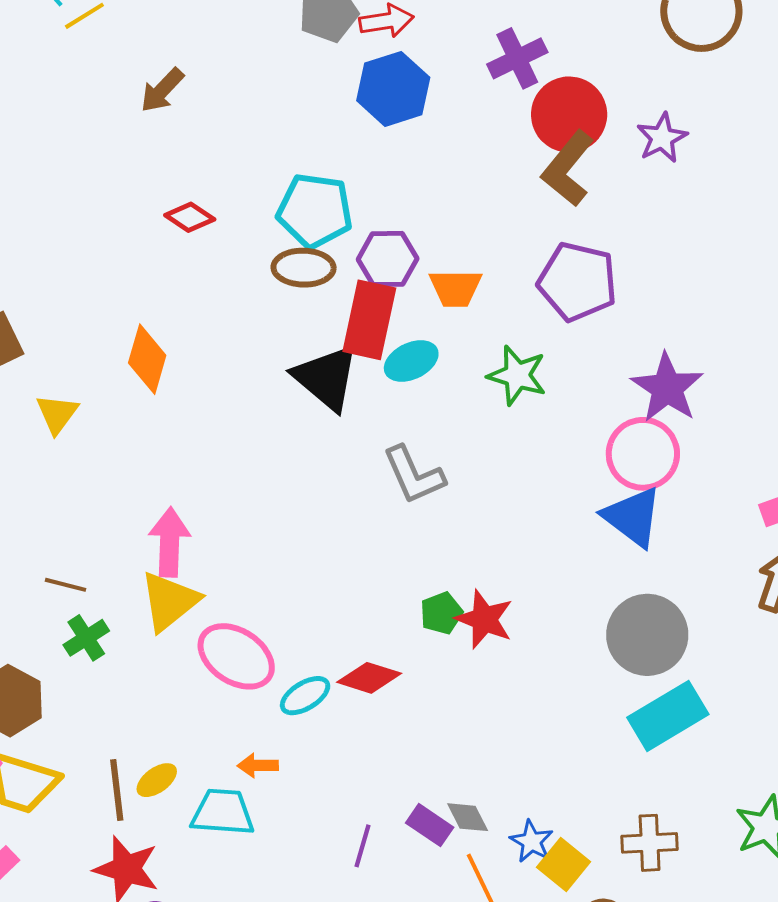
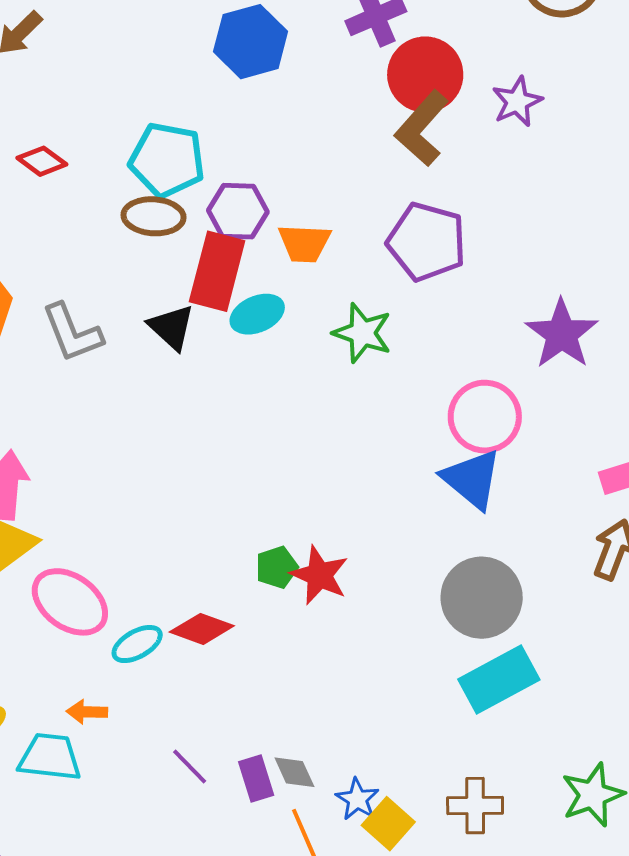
black triangle: (326, 378) -> (172, 327), size x0.7
purple star: (667, 388) -> (562, 334), moved
gray L-shape: (414, 475) -> (72, 333), moved
purple rectangle: (430, 825) -> (256, 779), turned 36
purple line: (363, 846) -> (190, 767), moved, turned -63

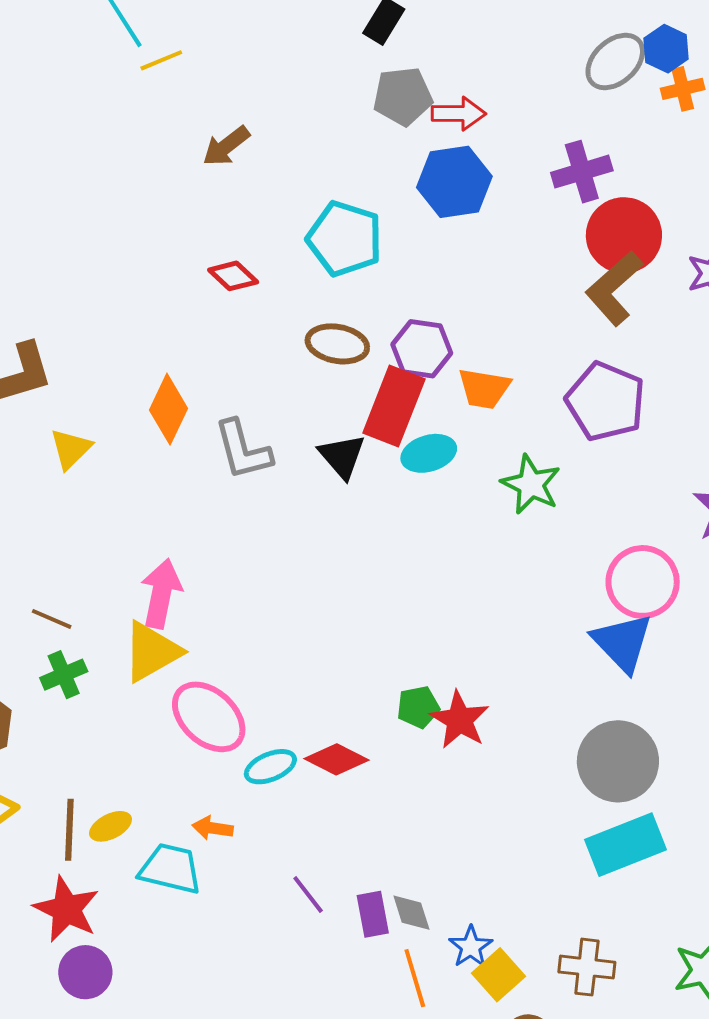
cyan pentagon: (167, 160) -> (345, 239), moved

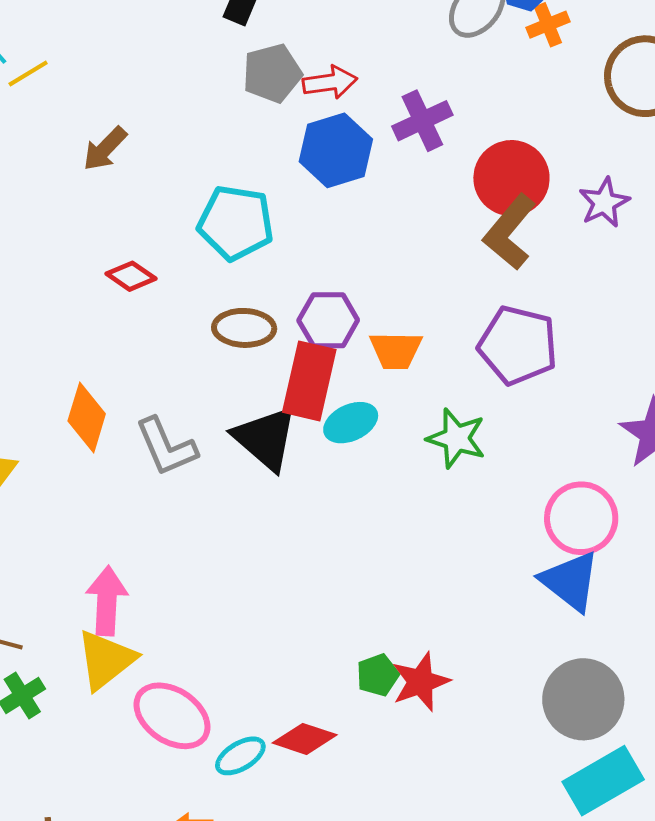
purple cross: (582, 172) -> (422, 121), moved
black triangle: (342, 456) -> (265, 438), size x1.4
red star: (460, 720) -> (421, 682), turned 30

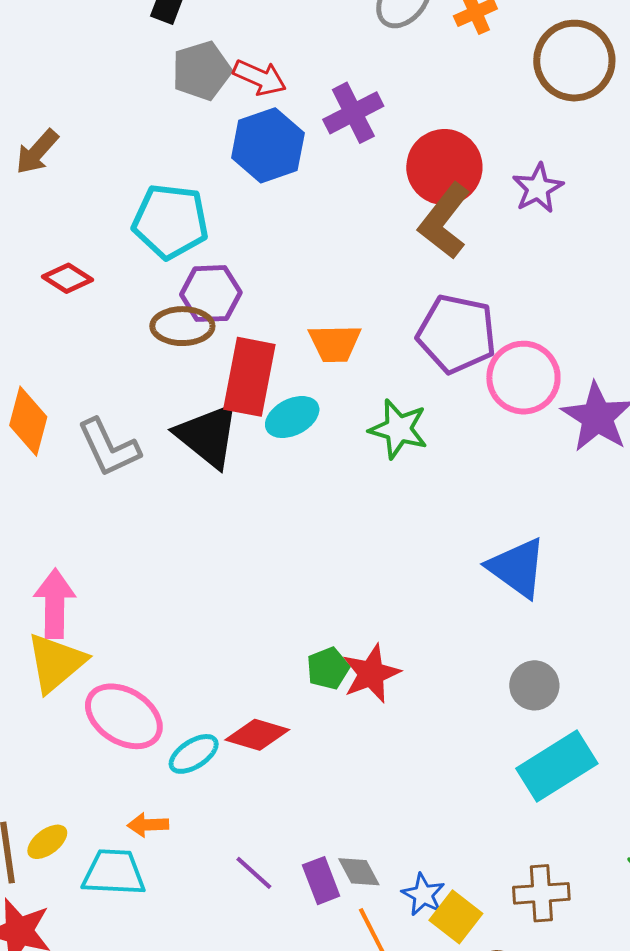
red arrow: (330, 82) -> (260, 78), turned 34
purple hexagon: (328, 320) -> (211, 294), moved
pink circle: (581, 518) -> (523, 378), moved
gray circle: (583, 699) -> (534, 685), size x0.6

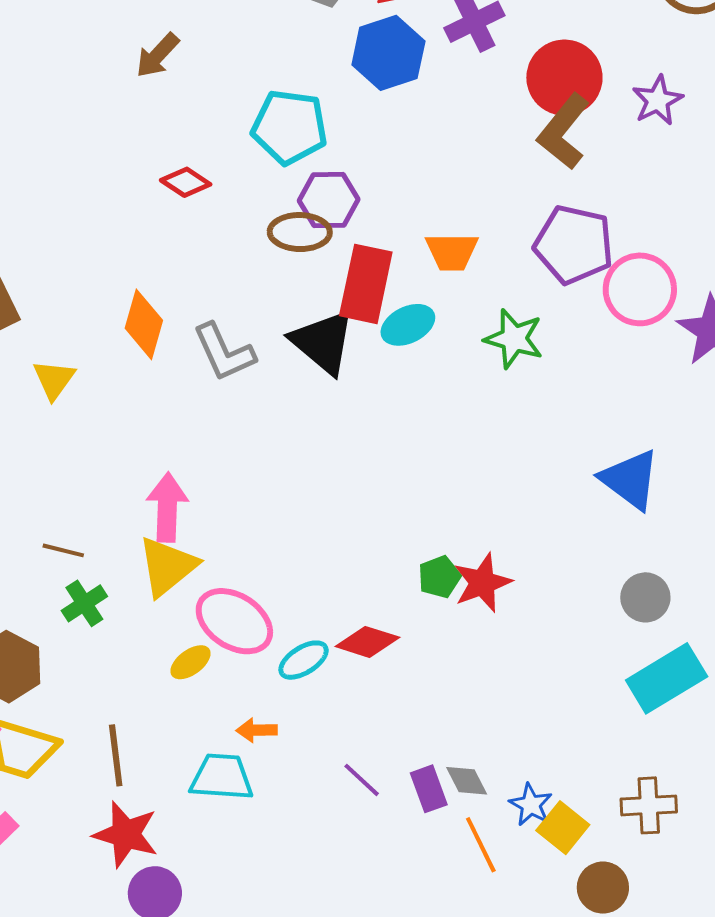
yellow ellipse: (47, 842) -> (190, 662), moved

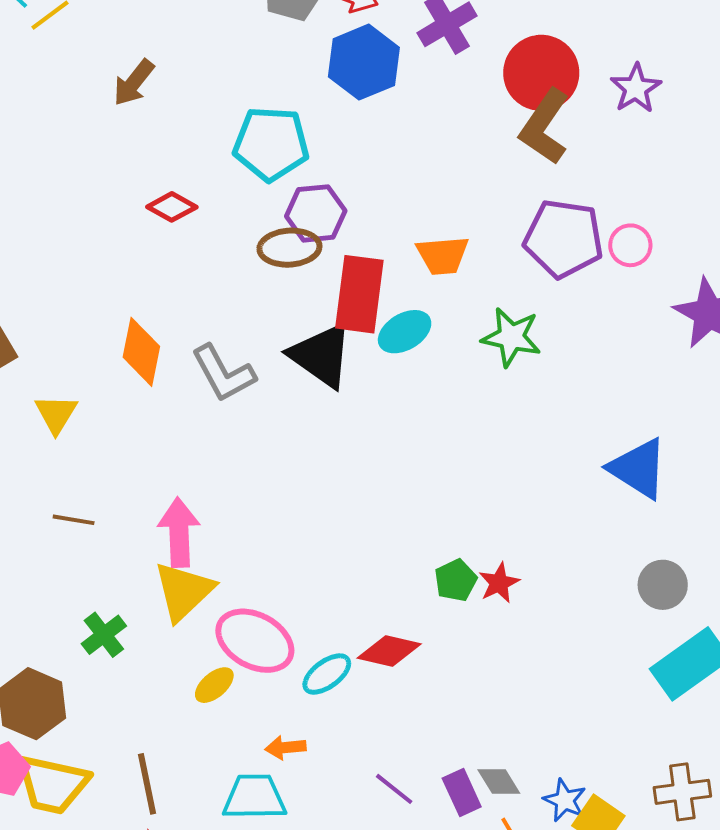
pink circle: (640, 289) -> (630, 245), moved, size x0.6
brown line: (63, 550) -> (74, 520), moved
red star: (482, 583) -> (499, 583), size x0.7

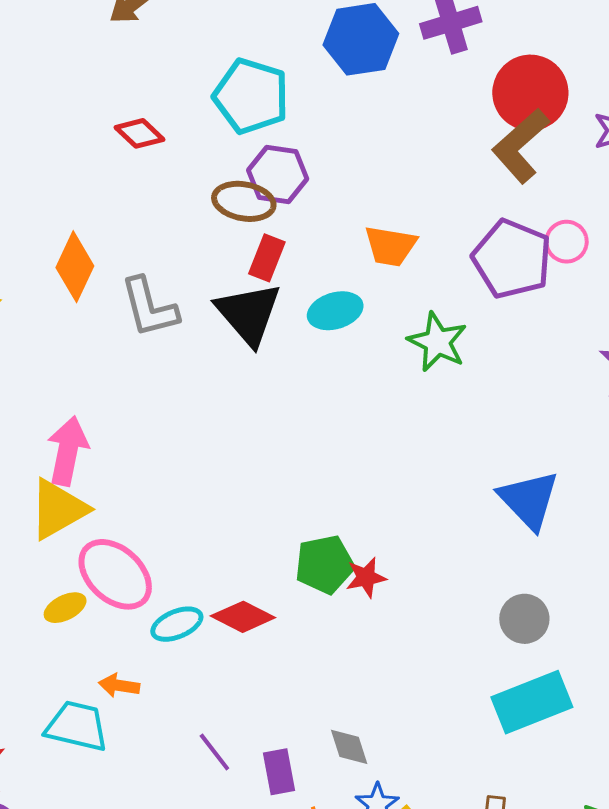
pink circle: (630, 245) -> (567, 242), moved
red rectangle: (359, 294) -> (267, 258), moved, size x0.6
green pentagon: (456, 580) -> (325, 564), size x1.4
gray diamond: (499, 782) -> (349, 747), moved

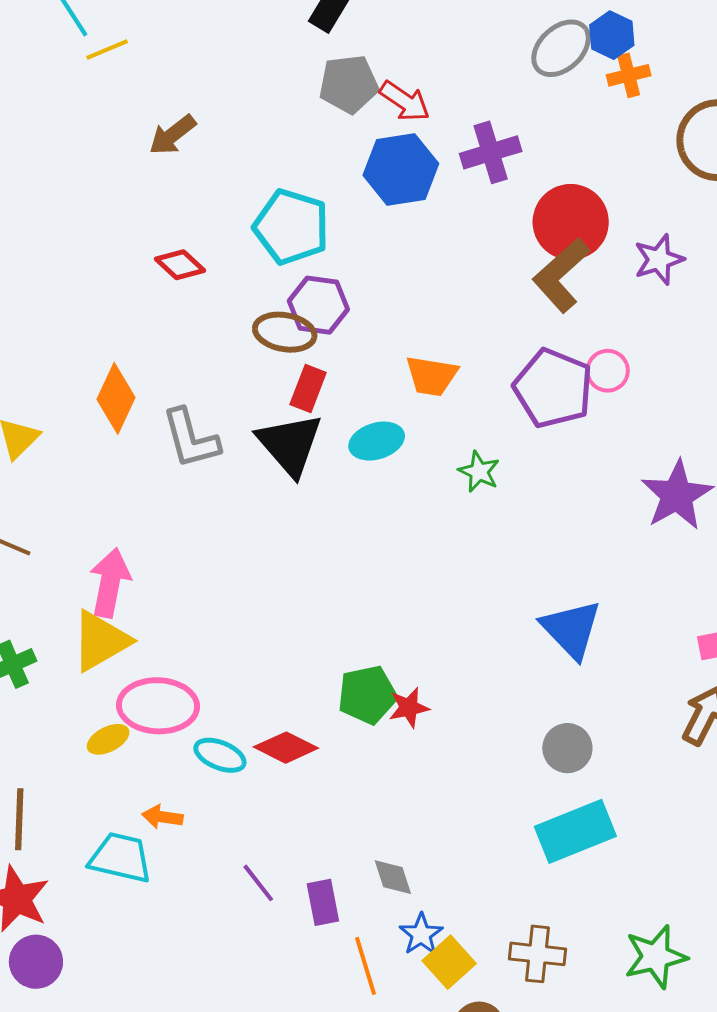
green star: (437, 342) -> (479, 472), size x0.7
pink ellipse: (115, 574) -> (158, 706), turned -40
cyan ellipse: (177, 624) -> (220, 755), turned 45

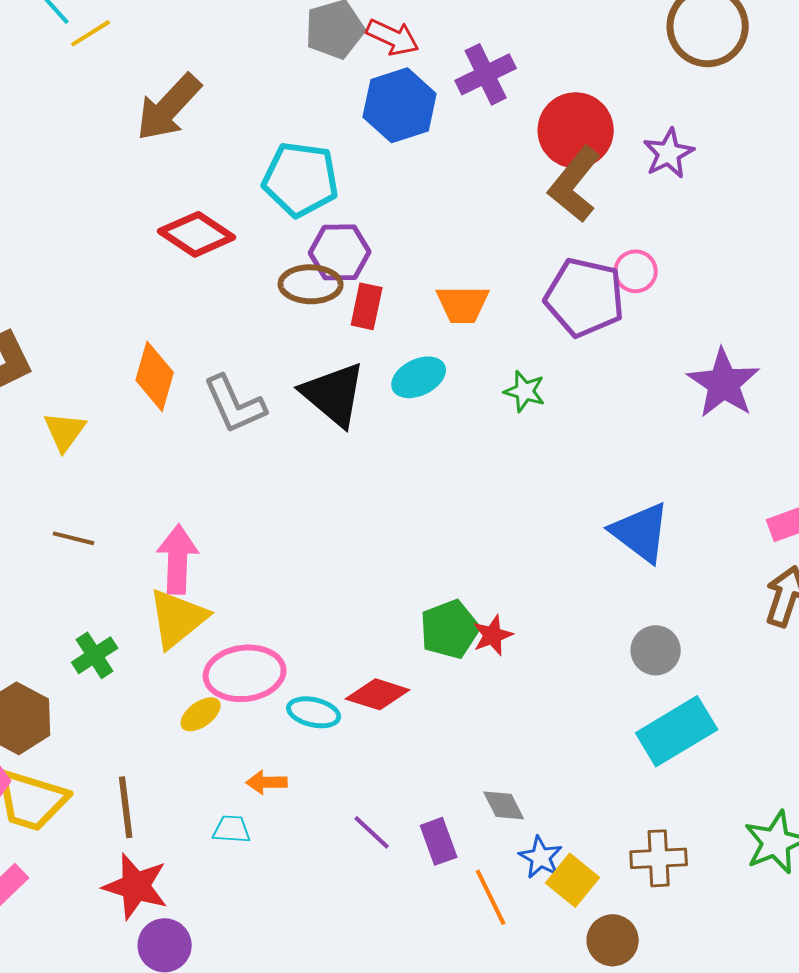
brown arrow: (172, 135) -> (169, 107), size x1.5
red diamond: (180, 265) -> (197, 234), size x1.5
red rectangle: (308, 389) -> (367, 306), moved
cyan trapezoid: (120, 858) -> (232, 829), size x0.6

